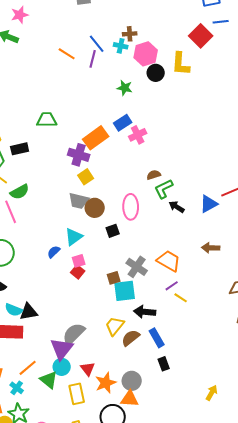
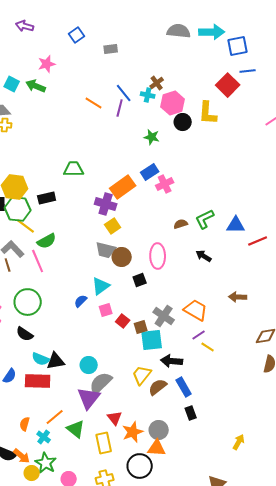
brown cross: (130, 34) -> (157, 83), turned -32
green L-shape: (164, 189) -> (205, 219), moved
blue triangle: (209, 204) -> (236, 225), moved, turned 30
red square: (78, 272) -> (123, 321), moved
cyan circle: (62, 367) -> (89, 365), moved

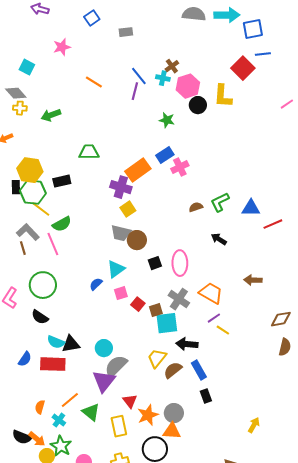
green arrow: (36, 86) -> (51, 115), moved, turned -42
orange line: (94, 103) -> (94, 82), moved
pink ellipse: (158, 256) -> (180, 263), moved

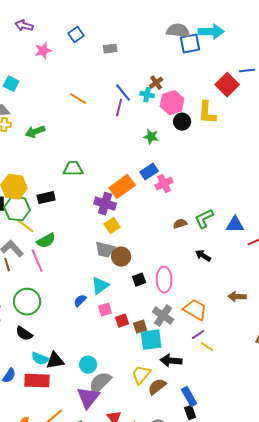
blue square: (253, 29) -> (190, 44), moved
pink star: (62, 47) -> (43, 51), moved
red square: (138, 304) -> (122, 321), turned 32
blue rectangle: (199, 370) -> (189, 397), moved

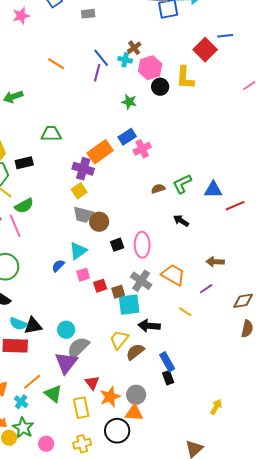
yellow square: (112, 226) -> (79, 191), moved
purple line: (198, 335) -> (206, 289), moved

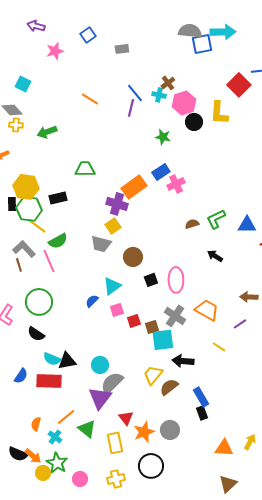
gray trapezoid: (83, 215) -> (101, 244), moved
orange triangle: (134, 413) -> (224, 448), moved

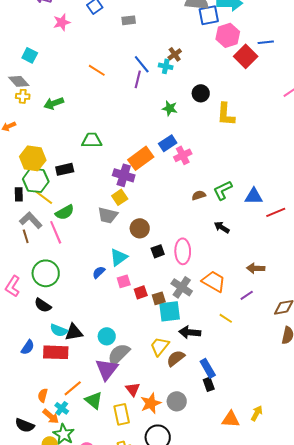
pink hexagon: (184, 103) -> (228, 35), moved
yellow L-shape: (219, 113) -> (226, 114), moved
black rectangle: (12, 204) -> (19, 194), moved
orange arrow: (33, 456) -> (51, 416), moved

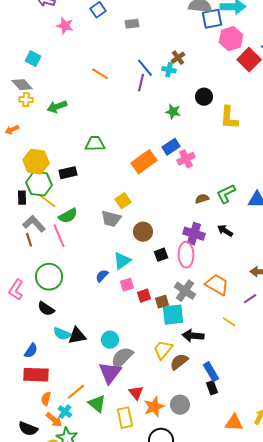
pink star: (62, 22) -> (65, 26), turned 30
purple cross: (124, 175) -> (194, 234), moved
red rectangle: (56, 352) -> (36, 375), moved

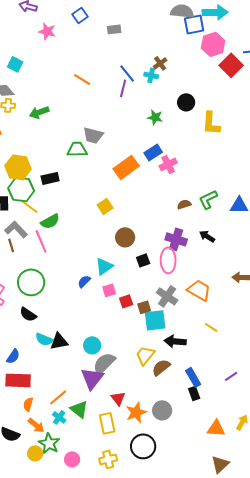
gray trapezoid: (111, 219) -> (93, 135), moved
purple line: (250, 299) -> (231, 376), moved
cyan cross: (65, 412) -> (59, 417), moved

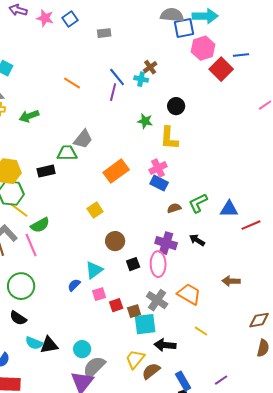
pink star: (47, 31) -> (45, 18), moved
yellow L-shape: (211, 123) -> (169, 138), moved
gray trapezoid: (93, 135) -> (83, 139), turned -65
blue rectangle: (153, 152) -> (159, 183), moved, turned 60
black rectangle: (50, 178) -> (46, 171), moved

